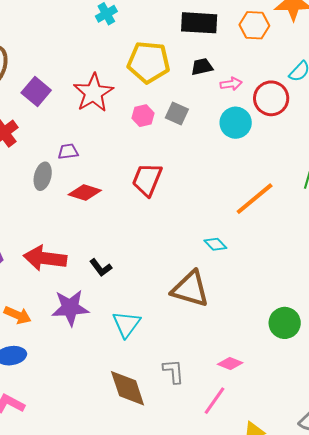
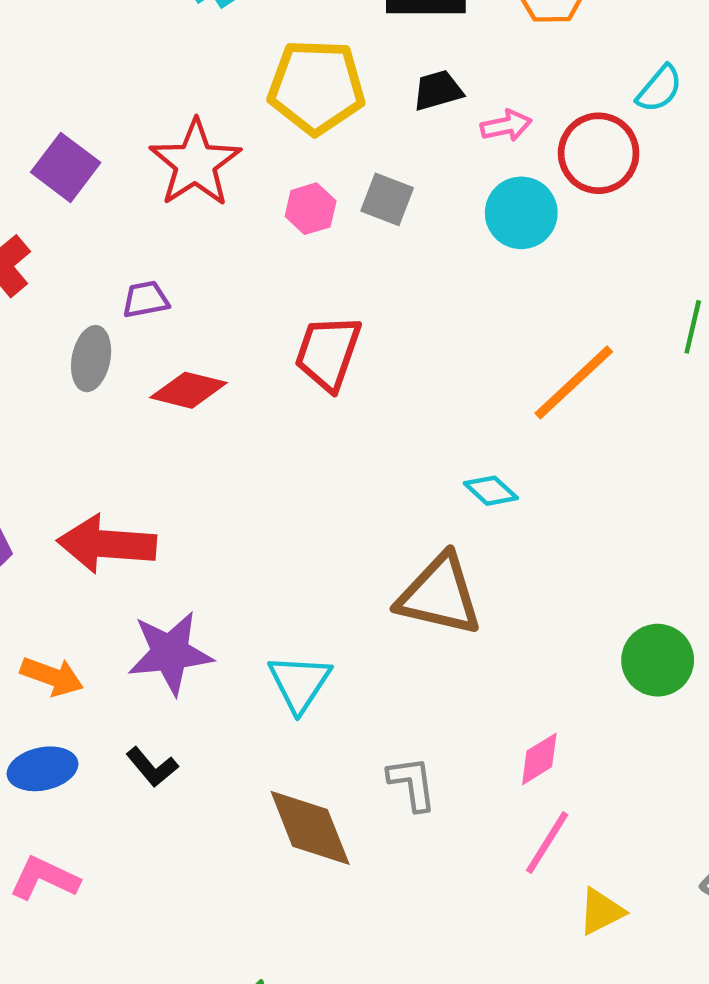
black L-shape: (101, 268) -> (152, 767), moved
pink diamond: (230, 364) -> (539, 759), turned -50
pink line: (215, 401) -> (547, 843), moved

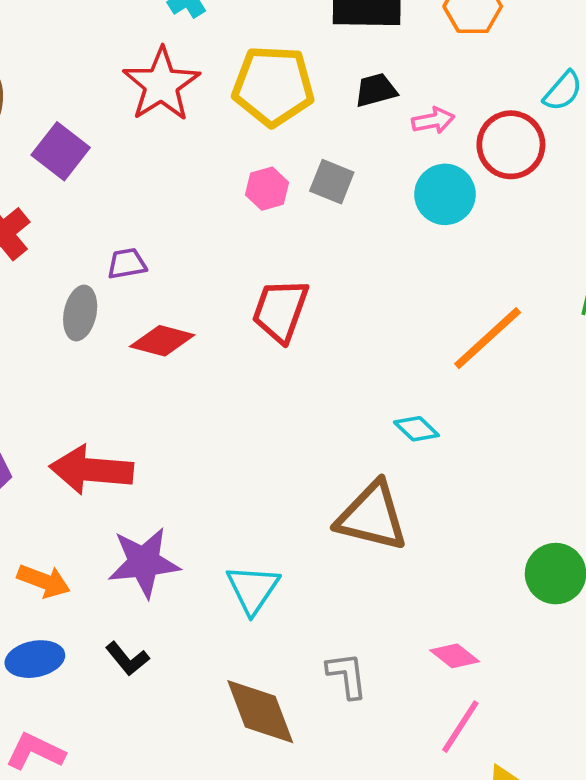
red star: (195, 163) -> (161, 85), moved
pink diamond: (539, 759) -> (455, 656), turned 69

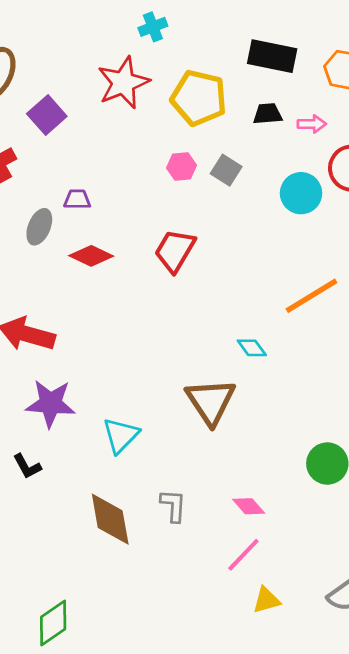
pink arrow: (433, 121) -> (312, 124), moved
brown triangle: (372, 516) -> (211, 401), turned 32

